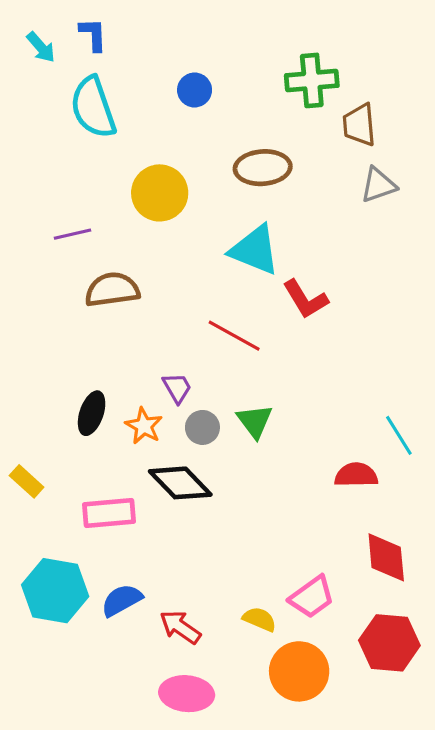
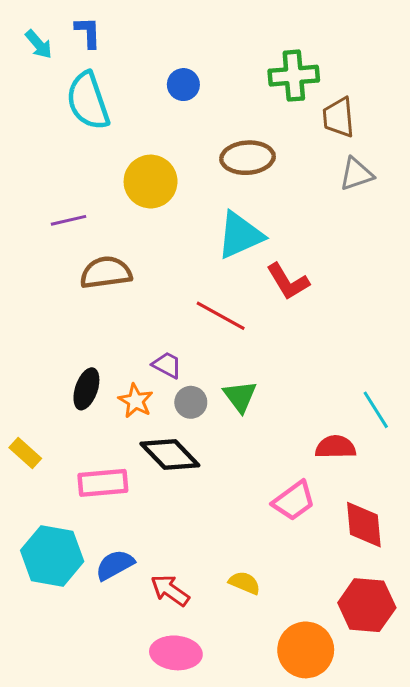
cyan triangle: (255, 250) -> (240, 235), turned -46
purple trapezoid: (177, 388) -> (167, 365), turned -32
pink trapezoid: (312, 597) -> (294, 501), moved
orange circle: (299, 671) -> (306, 650), moved

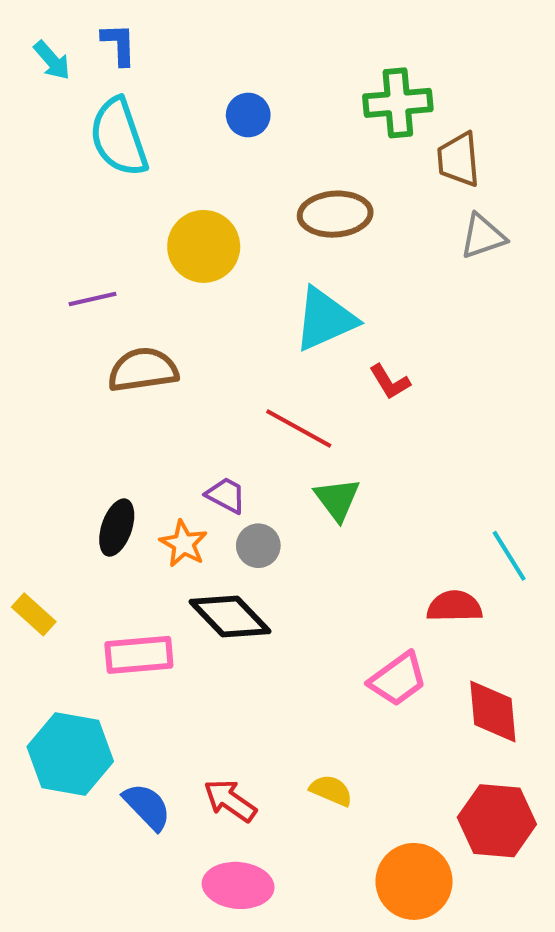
red L-shape: (288, 281) -> (390, 382), size x0.7
green triangle: (240, 396) -> (337, 499), moved
blue semicircle: (115, 565) -> (147, 807), moved, turned 75

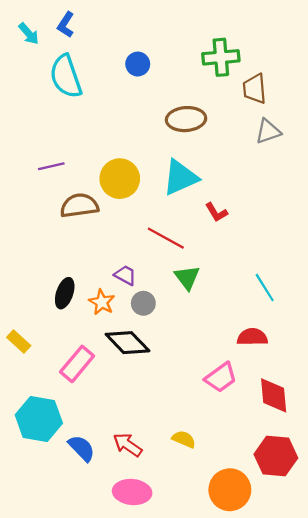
blue L-shape: (119, 44) -> (66, 25), turned -145
yellow circle: (204, 246) -> (120, 179), moved
cyan line: (509, 556) -> (265, 288), moved
pink rectangle: (139, 655) -> (77, 364), turned -45

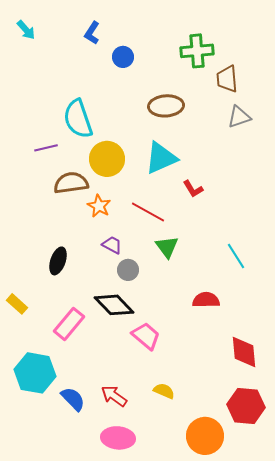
blue L-shape: (66, 25) -> (92, 33), moved
cyan semicircle: (66, 76) -> (78, 119), moved
orange star: (102, 302) -> (99, 206), moved
red semicircle: (252, 337) -> (206, 300), moved
pink trapezoid: (221, 377) -> (146, 336), moved, turned -104

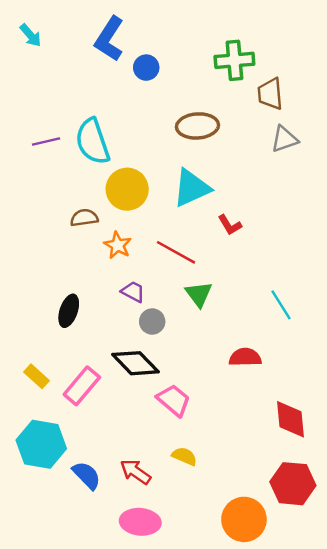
blue L-shape: (92, 33) -> (109, 39), size x1.6
purple line: (46, 148) -> (46, 141), moved
brown semicircle: (71, 183) -> (84, 218), size x0.7
yellow rectangle: (17, 304) -> (37, 376), moved
yellow semicircle: (164, 391) -> (184, 456), moved

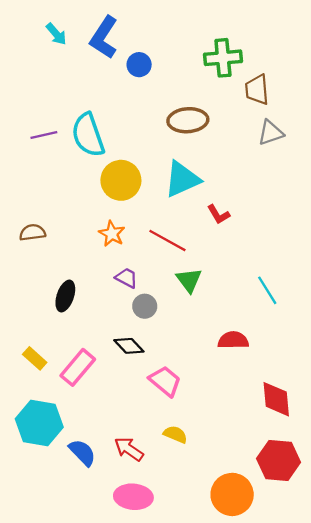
cyan arrow: (31, 35) -> (56, 34), moved
brown semicircle: (84, 218) -> (32, 232), moved
black diamond: (135, 363) -> (129, 346), size x0.7

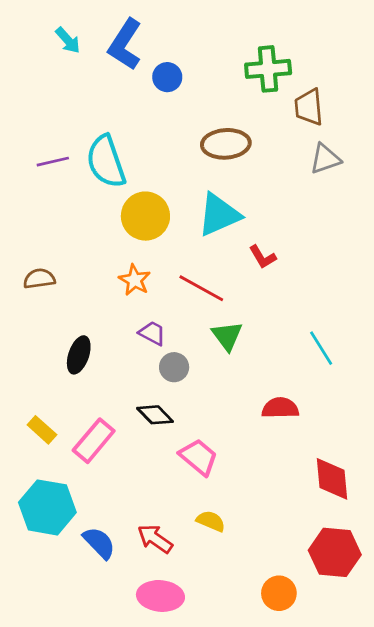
orange circle: (232, 494) -> (279, 593), size x0.7

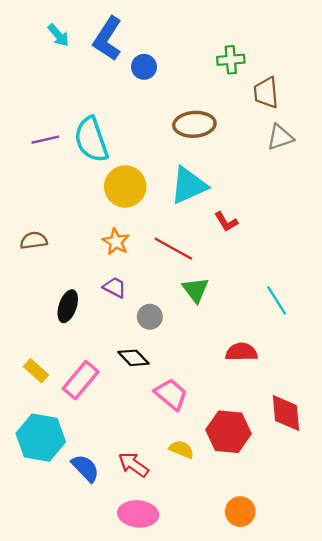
green cross: (268, 69) -> (231, 60), size x0.7
purple trapezoid: (152, 333) -> (115, 287), moved
red hexagon: (335, 552) -> (228, 432), moved

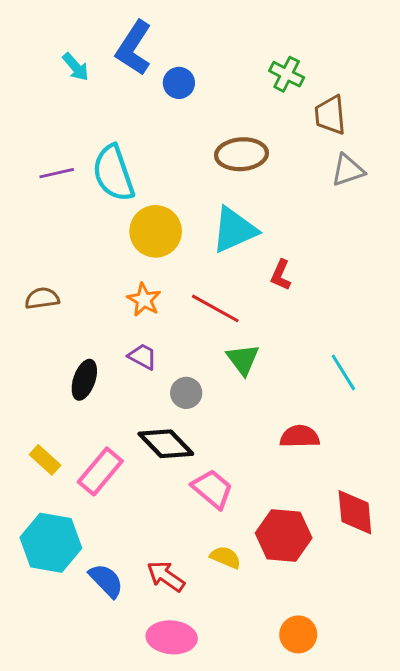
cyan arrow: (58, 35) -> (76, 67), moved
green cross: (231, 60) -> (287, 74), turned 32
red L-shape: (226, 222) -> (281, 275), turned 55
black diamond: (133, 358) -> (166, 444), size x1.4

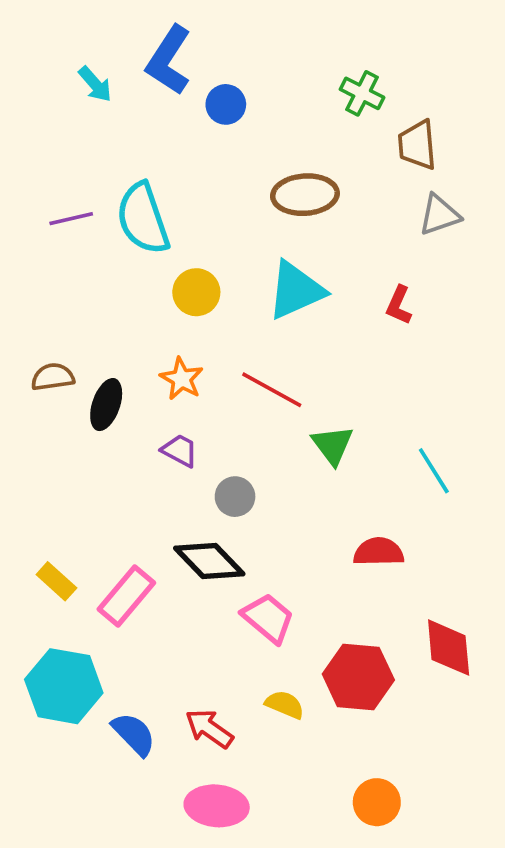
yellow circle: (156, 231) -> (196, 292), size x0.7
red L-shape: (281, 275) -> (399, 305), moved
green triangle: (243, 359) -> (333, 445), moved
black ellipse: (84, 380) -> (106, 405), moved

